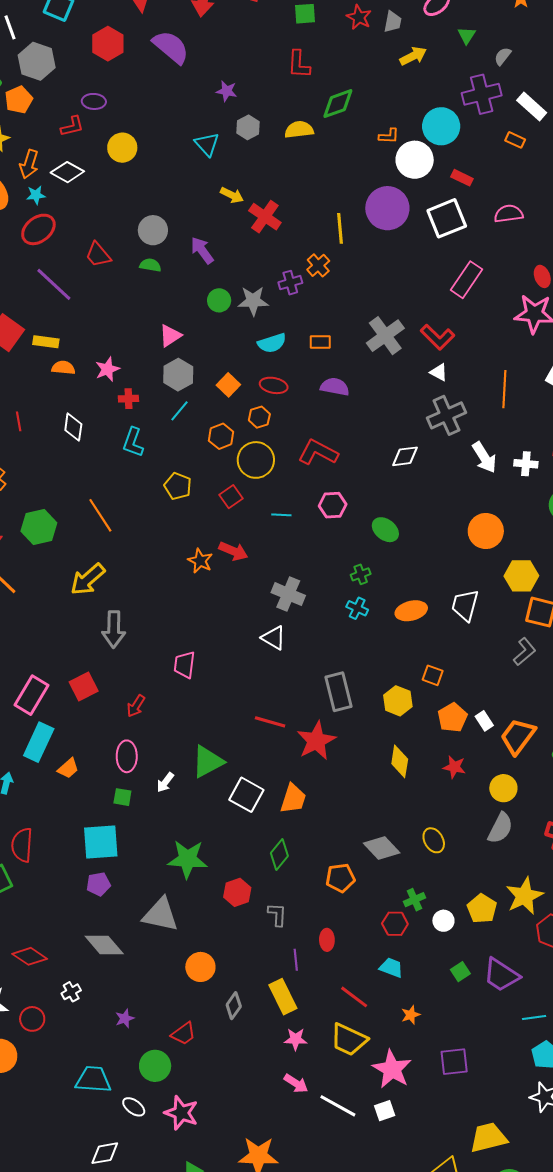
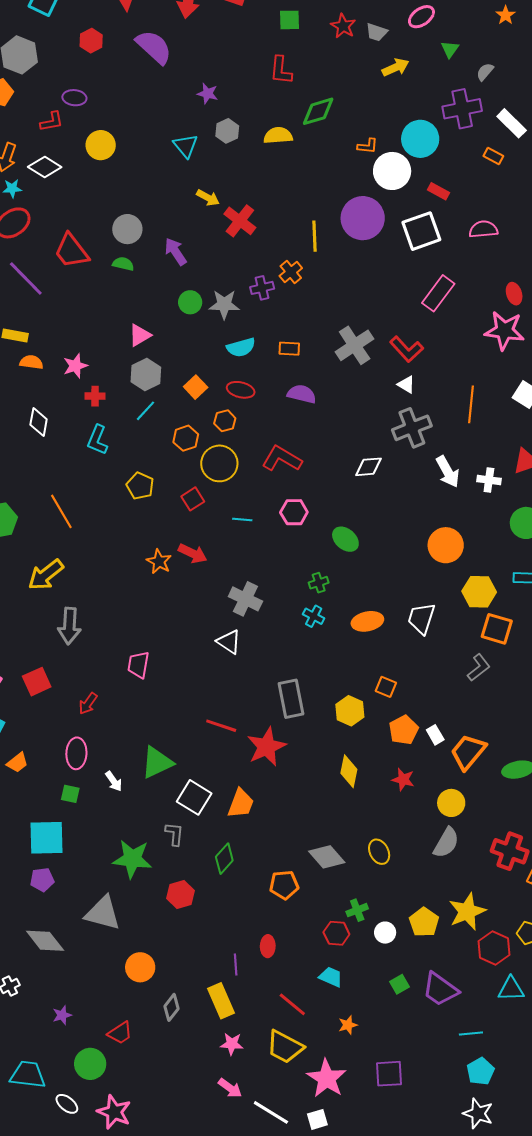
gray trapezoid: (393, 22) -> (377, 32), turned 95
red hexagon: (108, 44) -> (91, 41), size x0.7
red trapezoid: (98, 255) -> (71, 251), size x1.4
white arrow: (165, 782) -> (114, 781), turned -75
gray L-shape: (277, 915) -> (174, 834), moved

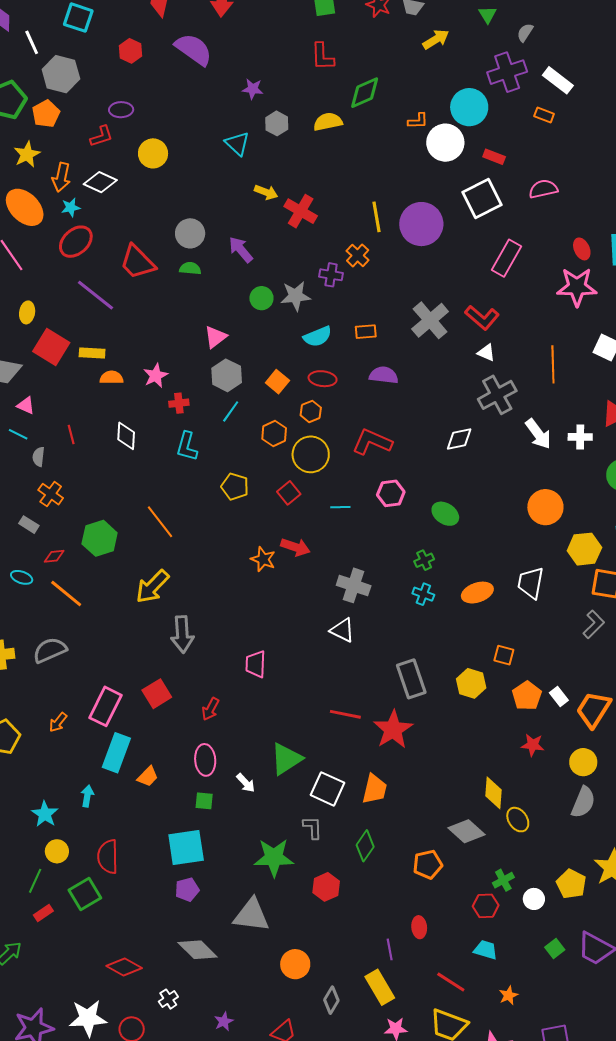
purple circle: (363, 218) -> (421, 224), moved
purple cross: (262, 288) -> (331, 275), turned 30
yellow diamond: (349, 771) -> (493, 793), moved

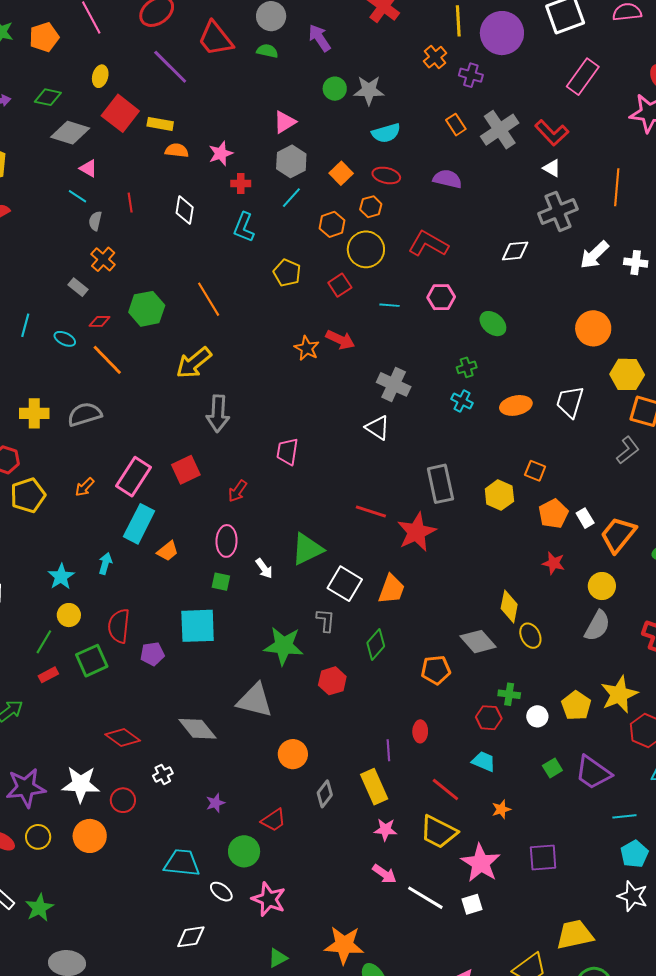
purple cross: (331, 275) -> (471, 75), moved
orange rectangle: (366, 332) -> (456, 125), moved, turned 55
white arrow: (538, 434) -> (594, 255), turned 76
green cross: (503, 880) -> (509, 694), turned 30
purple pentagon: (187, 890) -> (152, 654), moved

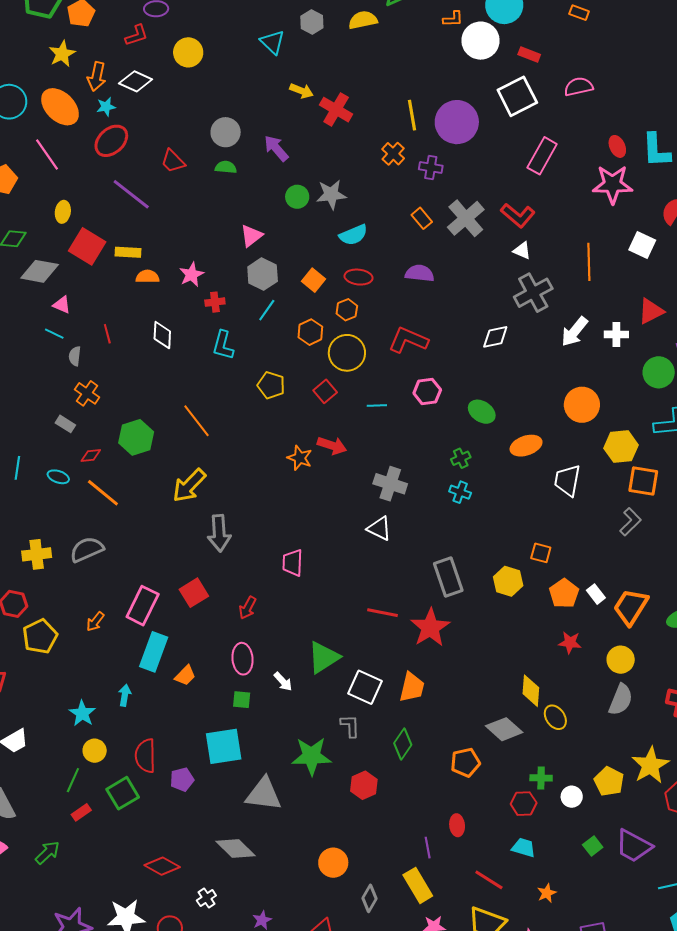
red trapezoid: (215, 39) -> (173, 161), size x0.7
orange ellipse: (516, 405) -> (526, 446), moved
gray triangle: (255, 700) -> (264, 794), moved

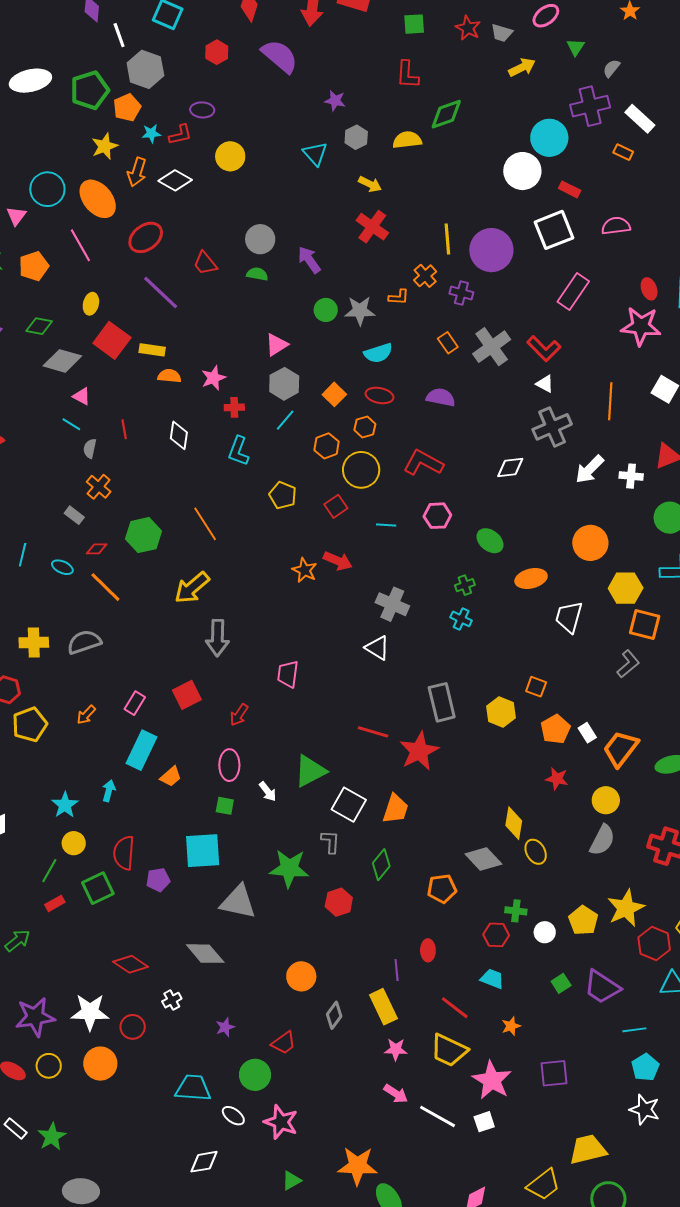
orange L-shape: (453, 19) -> (399, 297), moved
yellow arrow: (301, 91) -> (370, 184), moved
cyan star: (106, 107) -> (151, 133), moved
pink rectangle: (143, 606) -> (135, 703), size x0.6

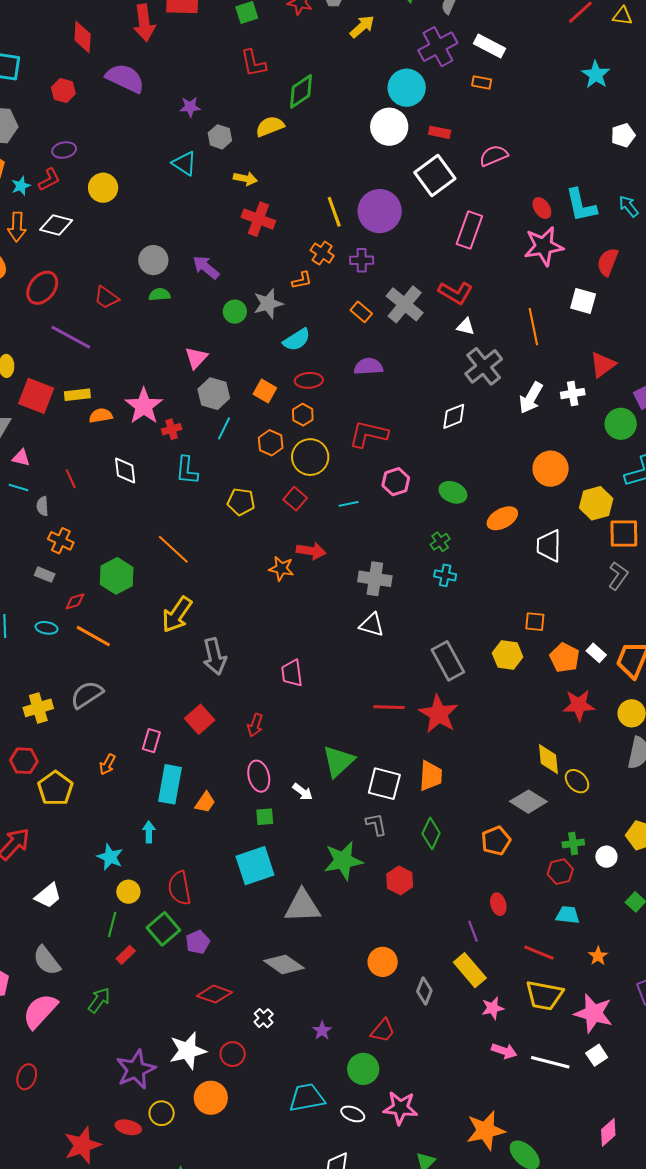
pink star: (213, 378) -> (144, 406), size x1.5
red star: (557, 779) -> (579, 705), size x1.4
purple pentagon: (158, 880) -> (198, 942), moved

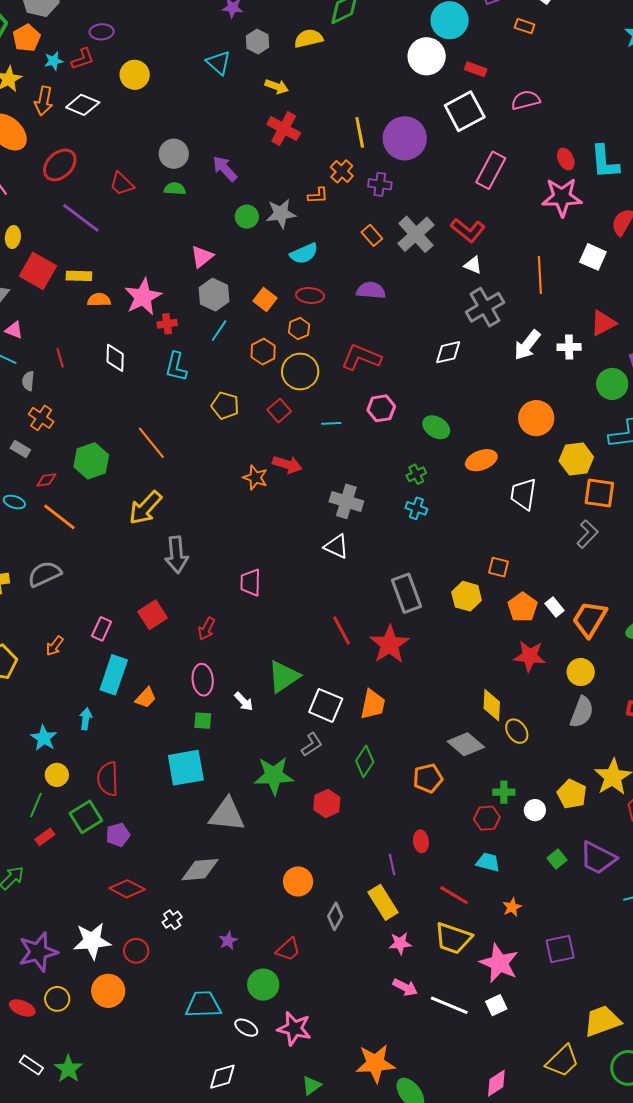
red line: (389, 707) -> (342, 630), turned 52
gray L-shape: (376, 824) -> (312, 744), turned 60
gray diamond: (284, 964) -> (200, 870), turned -48

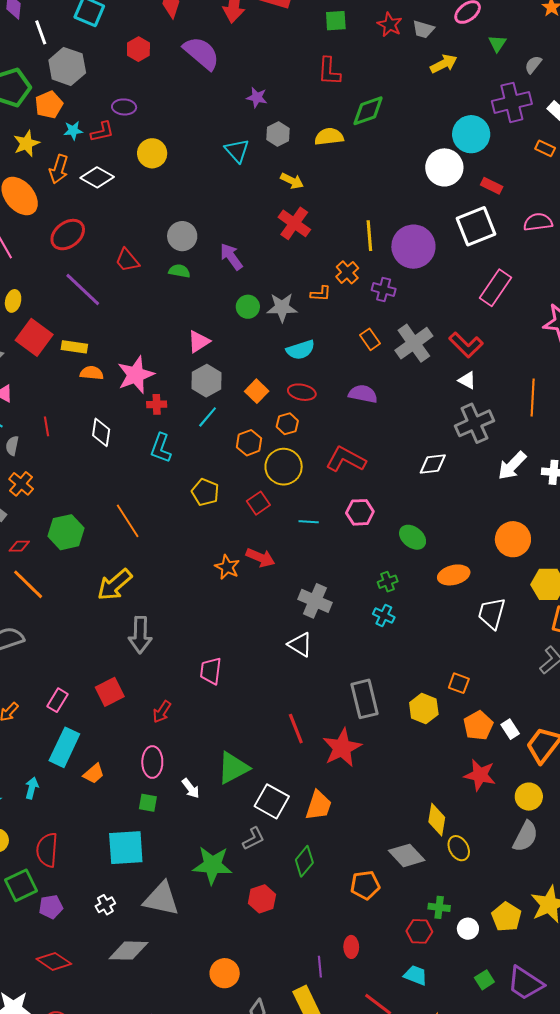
white cross: (172, 920) -> (105, 905), moved

